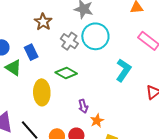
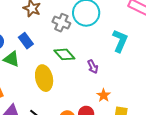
green diamond: (66, 73) -> (64, 54), turned 30
purple arrow: (83, 106) -> (93, 67), moved

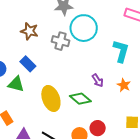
green diamond: (64, 54) -> (80, 99), moved
orange star: (104, 95) -> (124, 85), moved

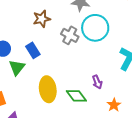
brown star: (29, 31) -> (42, 19), turned 30
green triangle: (16, 84) -> (17, 67), turned 42
orange star: (124, 85) -> (114, 105), moved

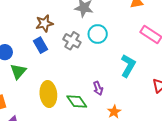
cyan circle: (95, 28) -> (98, 34), size x0.7
blue rectangle: (33, 50) -> (41, 45), moved

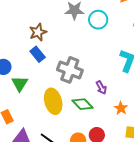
cyan circle: (98, 34) -> (98, 20), moved
gray cross: (72, 41) -> (70, 70), moved, size x1.4

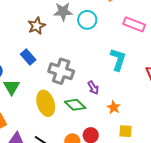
brown star: (38, 32) -> (37, 26), moved

